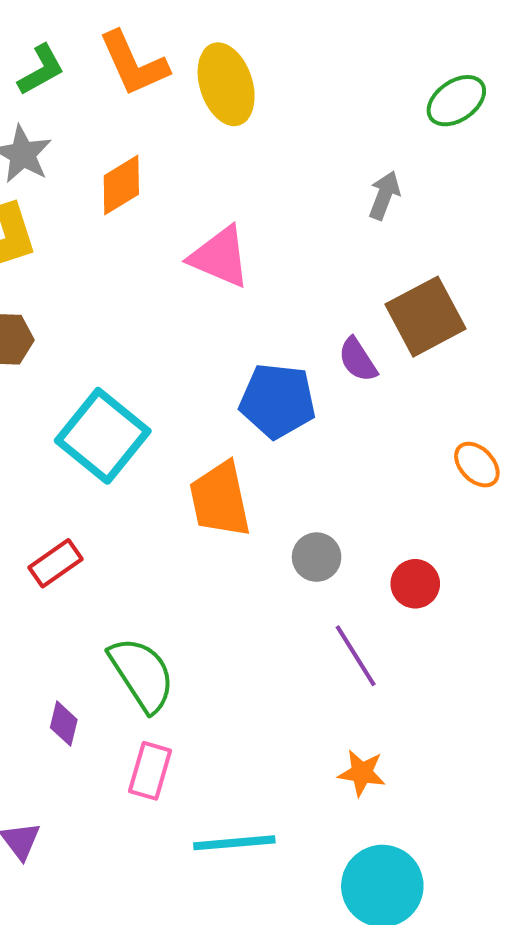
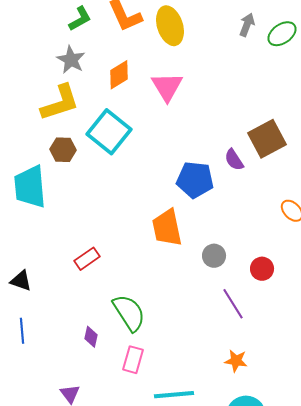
gray arrow: (384, 195) -> (247, 25), moved
pink triangle: (220, 257) -> (167, 87), moved, turned 36
cyan square: (103, 436) -> (109, 132), moved

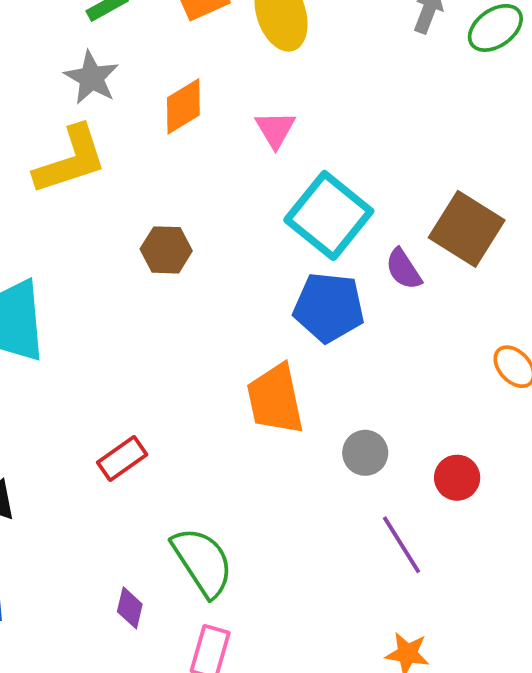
pink triangle: (167, 87) -> (275, 129), size x0.7
cyan square: (109, 132) -> (329, 215), moved
brown square: (267, 139) -> (467, 229), turned -30
brown hexagon: (63, 150) -> (166, 250), moved

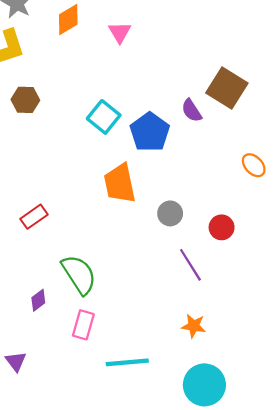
cyan square: (329, 215) -> (104, 117), moved, size x0.7
brown hexagon: (166, 250) -> (25, 100), moved
blue pentagon: (329, 307) -> (150, 132), turned 30
purple diamond: (130, 608) -> (38, 300), turned 40

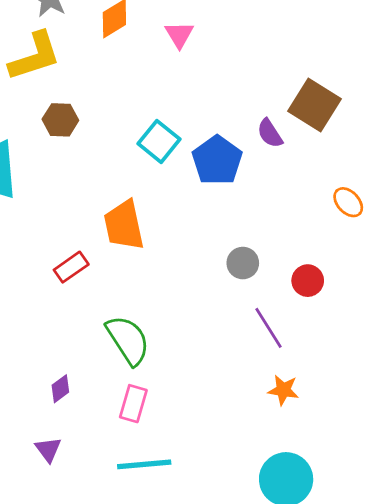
orange trapezoid: (120, 183) -> (124, 225), moved
purple diamond: (38, 300) -> (60, 389), moved
orange star: (194, 326) -> (283, 390), moved
cyan line: (127, 362) -> (144, 464), moved

